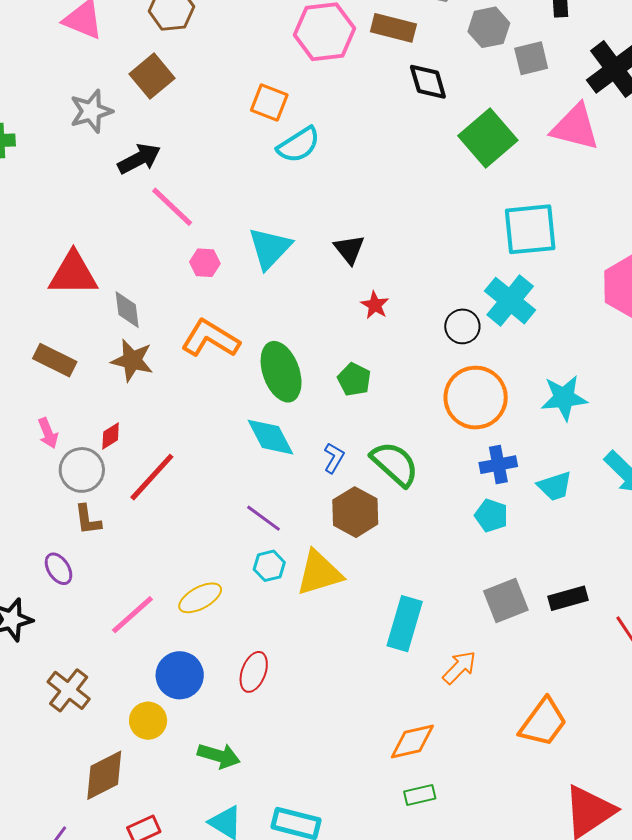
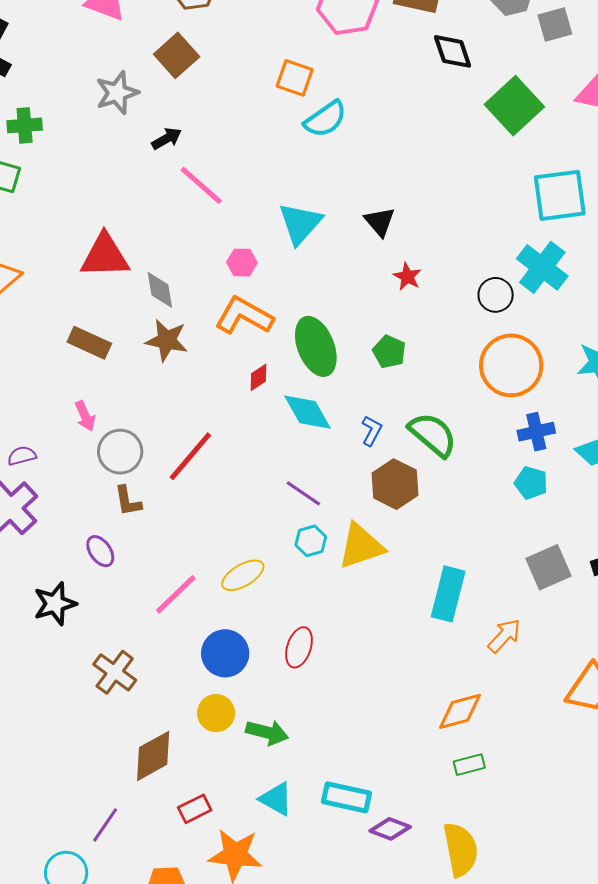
black arrow: (139, 159) -> (167, 139), size x0.7
pink hexagon: (205, 263) -> (242, 263), moved
red diamond: (111, 436) -> (258, 377), moved
yellow circle: (148, 721) -> (216, 713), moved

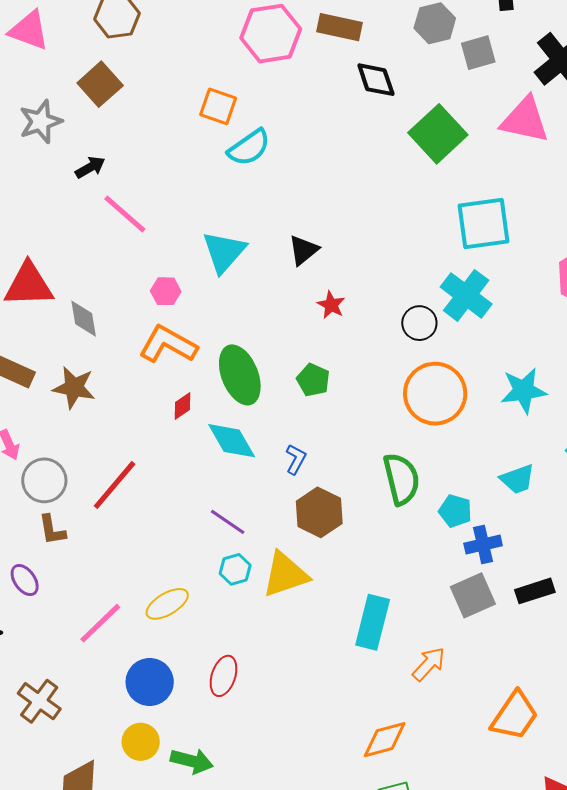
black triangle: (380, 222) -> (303, 250), turned 32
brown star: (167, 340) -> (74, 388), moved
blue cross: (536, 432) -> (483, 544), moved
green semicircle: (433, 435) -> (401, 479), moved, turned 36

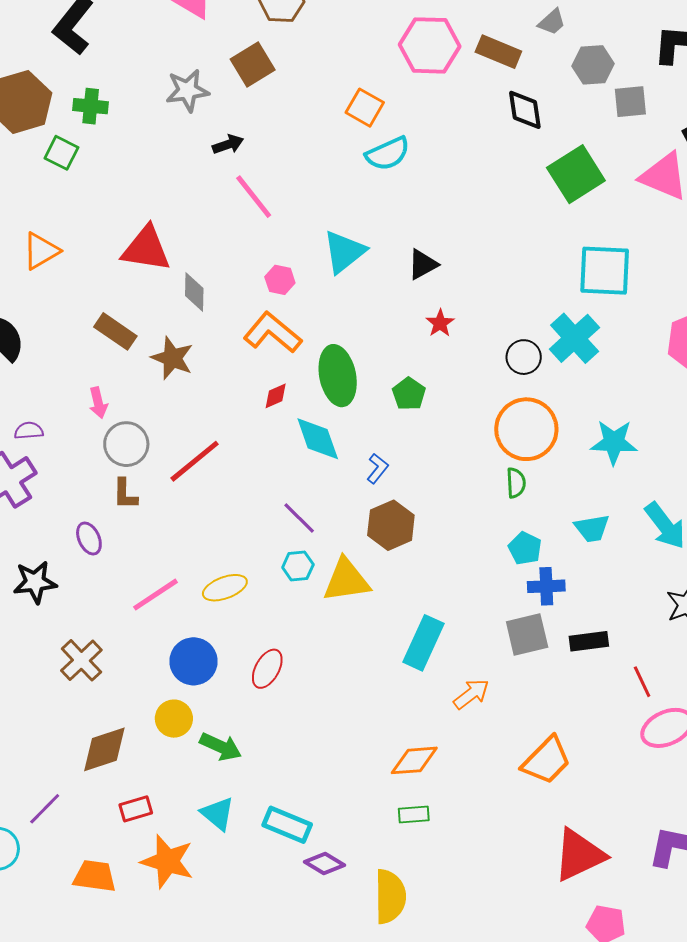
green semicircle: (401, 479) -> (516, 483), moved, size x0.6

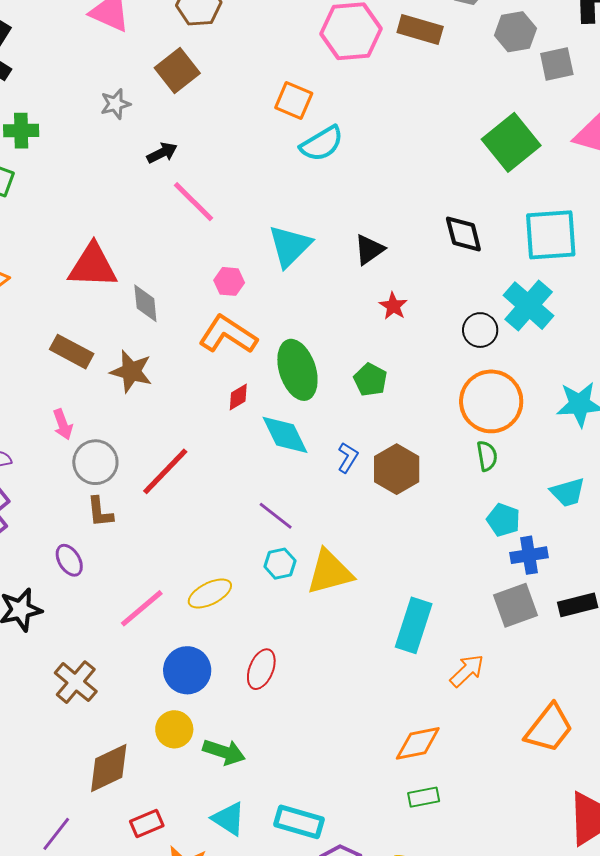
gray star: (187, 90) -> (115, 104), size x0.7
black diamond: (525, 110) -> (463, 234), moved
brown hexagon: (391, 525) -> (397, 469), moved

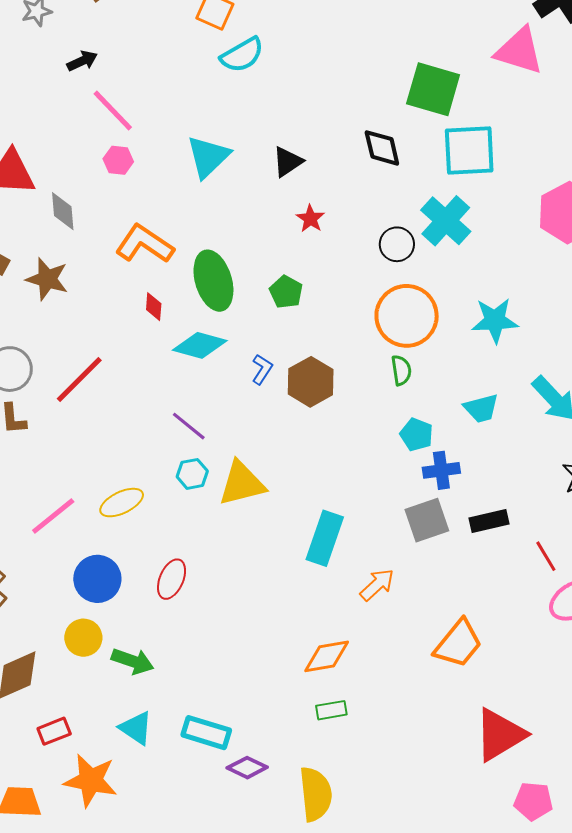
green square: (511, 142) -> (433, 89), moved, turned -36
pink hexagon: (229, 281) -> (118, 160), moved
red diamond: (238, 397) -> (154, 307), turned -56
cyan diamond: (285, 435) -> (200, 345), turned -50

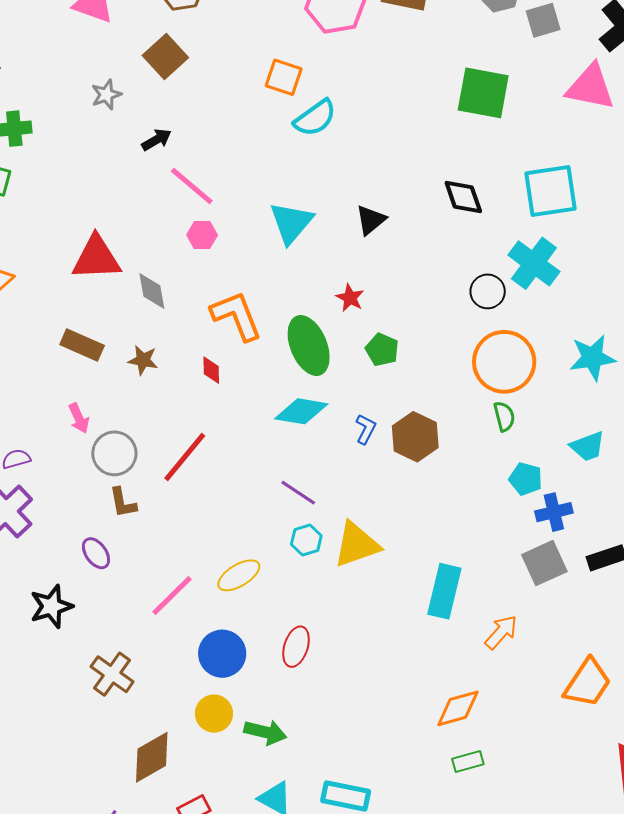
green square: (433, 89) -> (483, 93), moved
red star: (310, 219) -> (350, 298), moved
orange L-shape: (145, 244) -> (236, 316), turned 40
brown star: (47, 279) -> (143, 360), size x0.7
red diamond: (154, 307) -> (211, 370), moved

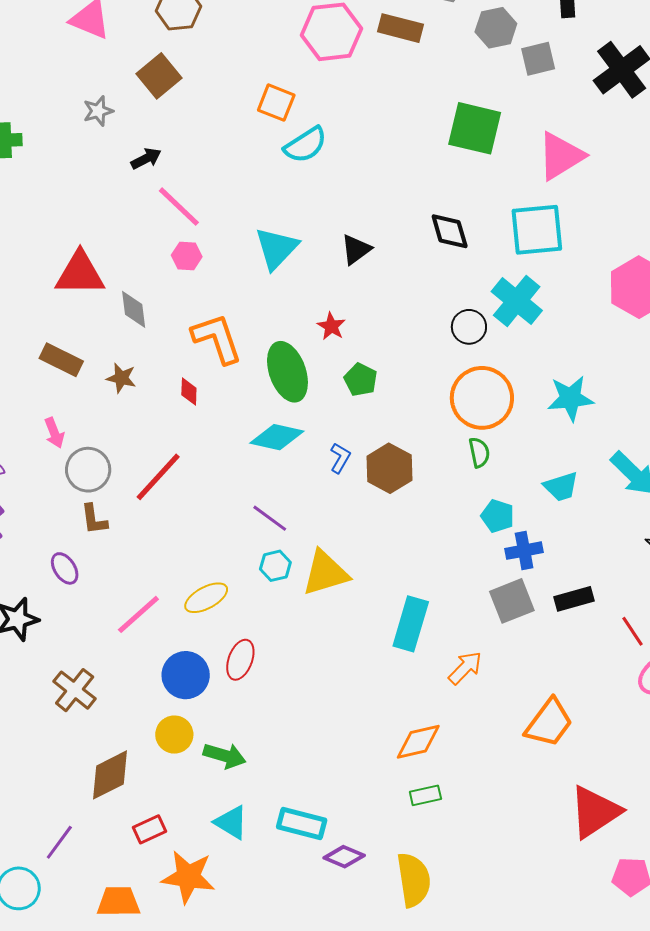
pink triangle: (591, 87) -> (561, 156), moved, turned -46
red ellipse: (296, 647) -> (240, 660), moved

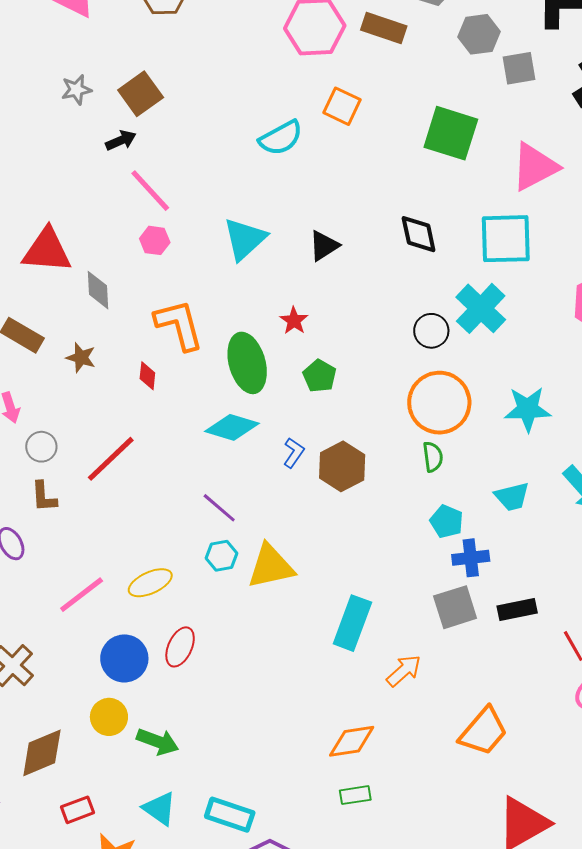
brown square: (159, 76) -> (141, 94), moved
orange square: (276, 103) -> (342, 106), moved
gray circle: (88, 470) -> (41, 447), size x0.7

